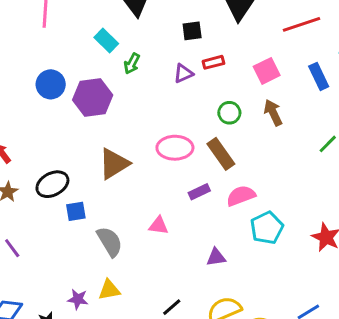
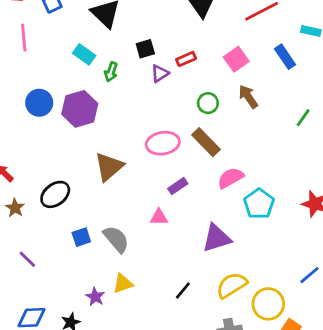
black square: (192, 31) -> (145, 49), moved
purple rectangle: (199, 192) -> (178, 186), moved
blue square: (76, 211) -> (81, 237), moved
purple triangle: (216, 257) -> (217, 238), size x1.6
purple star: (78, 299) -> (95, 297), turned 30

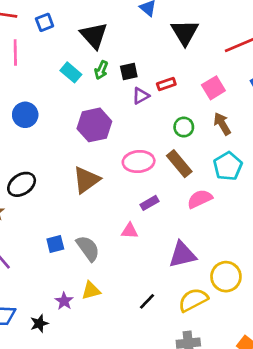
green arrow: (111, 72) -> (101, 70), moved
purple hexagon: (80, 109) -> (94, 125), moved
black ellipse: (55, 194) -> (22, 184), moved
cyan pentagon: (259, 204) -> (228, 166), moved
yellow circle: (268, 304) -> (226, 277), moved

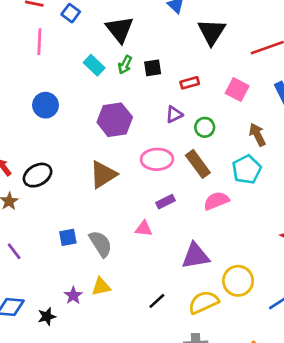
blue square: (45, 22) -> (71, 13), turned -36
pink square: (213, 88) -> (237, 90), turned -35
purple triangle: (141, 96) -> (174, 114), moved
brown arrow: (222, 124) -> (257, 135), moved

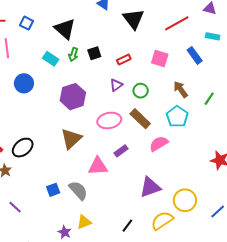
blue circle: (45, 105) -> (24, 83), moved
pink triangle: (144, 229) -> (98, 166), moved, size x1.5

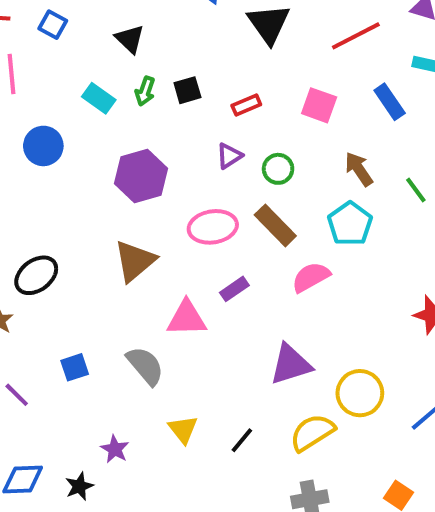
black triangle: (65, 29) -> (130, 39), size x0.7
green line: (209, 99) -> (416, 190), turned -72
blue square: (53, 190) -> (75, 367), moved
yellow triangle: (84, 222) -> (183, 429), moved, turned -49

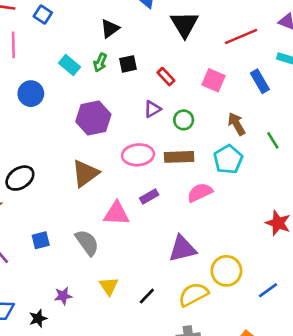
black triangle: (130, 39) -> (110, 29), moved, turned 36
red rectangle: (246, 105) -> (166, 77), turned 66
brown rectangle: (275, 225) -> (179, 157), turned -52
purple star: (115, 449) -> (63, 296), turned 30

